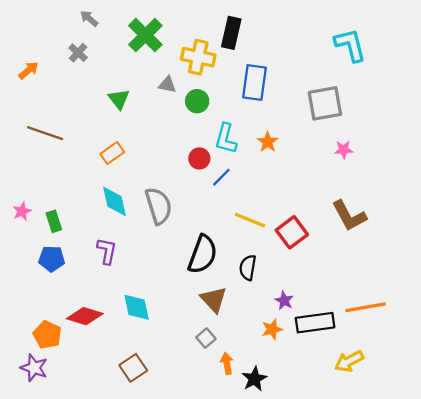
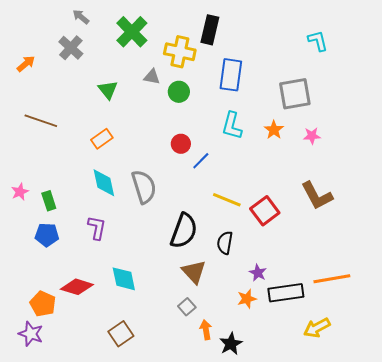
cyan L-shape: (350, 45) -> (318, 41), size x0.7
gray cross: (78, 53) -> (71, 48), size x1.4
cyan L-shape: (226, 139) -> (232, 126), moved
orange star: (268, 142) -> (274, 130), moved

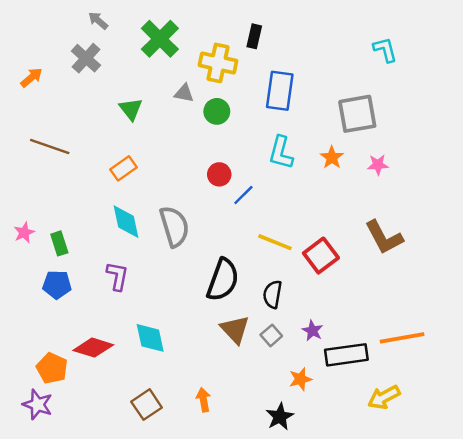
black rectangle: (210, 30) -> (254, 36), size x0.7
orange star: (247, 299) -> (300, 379), moved
gray square: (187, 307) -> (271, 335), moved
orange arrow: (206, 330) -> (203, 400), moved

